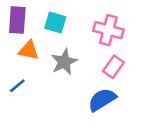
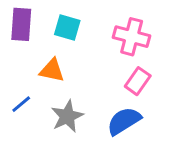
orange triangle: (29, 50) -> (52, 70), moved
gray star: (64, 62) -> (67, 116), moved

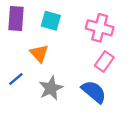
orange triangle: (52, 70) -> (39, 53), turned 36
blue semicircle: (124, 121) -> (94, 92), turned 72

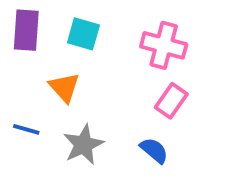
blue line: (16, 79) -> (26, 129), turned 56
blue semicircle: (94, 92) -> (154, 150), size x0.7

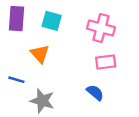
pink rectangle: (171, 101) -> (106, 62), turned 48
gray star: (83, 145) -> (42, 101), moved, turned -30

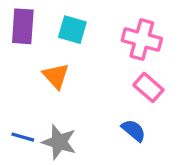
pink rectangle: (106, 62) -> (148, 87), turned 48
blue line: (16, 80) -> (23, 137), moved

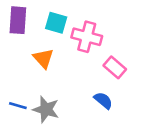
pink cross: (142, 40) -> (87, 37), moved

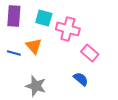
blue line: (18, 106) -> (14, 53), moved

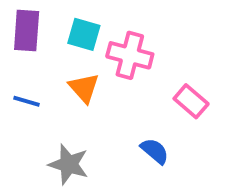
orange triangle: (34, 46) -> (84, 88), moved
pink rectangle: (90, 53) -> (191, 101), moved

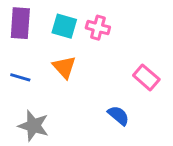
pink cross: (130, 55) -> (98, 28), moved, size x0.7
gray star: (69, 164) -> (33, 126), moved

